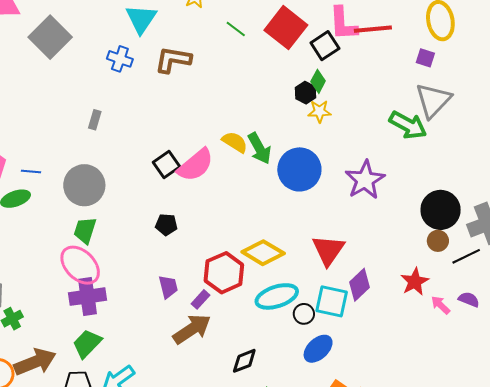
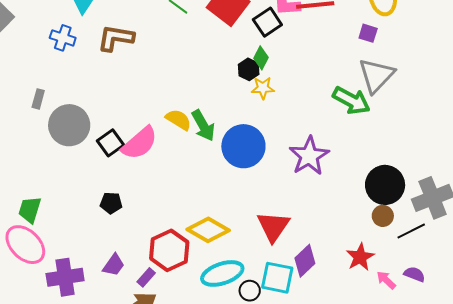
gray circle: (84, 185) -> (69, 125), moved
purple trapezoid: (168, 287) -> (114, 265), turned 50
purple cross: (87, 297) -> (65, 277), moved

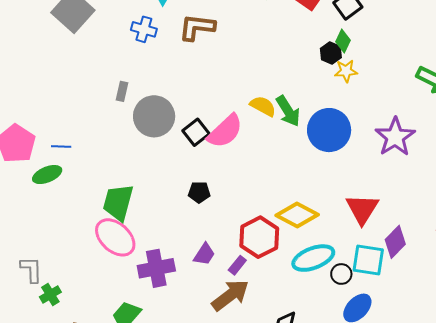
green trapezoid: (30, 210) -> (118, 202), size x1.4

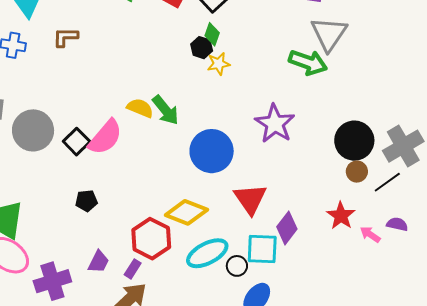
brown L-shape: (197, 27) -> (65, 37), size x0.7
blue circle: (329, 130) -> (212, 151), moved

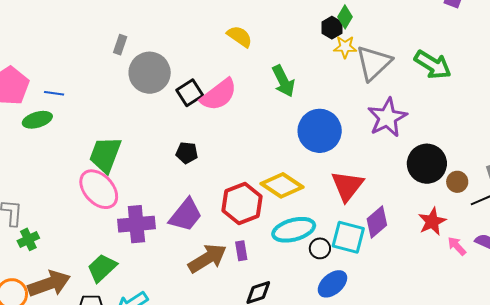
gray triangle: (329, 34) -> (374, 63), moved
yellow semicircle: (140, 108) -> (240, 36), moved
black circle: (354, 141) -> (427, 164), moved
purple trapezoid: (99, 262) -> (186, 215), size x1.5
purple rectangle: (133, 269) -> (241, 251), moved, turned -54

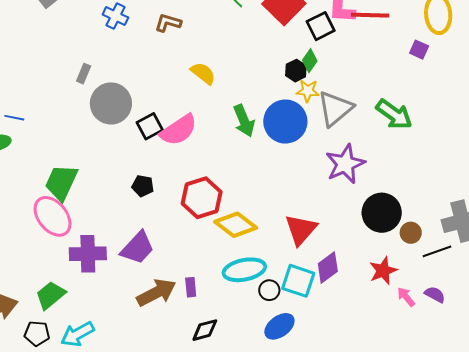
blue circle: (320, 131) -> (285, 122), moved
red hexagon: (242, 203) -> (202, 198), moved

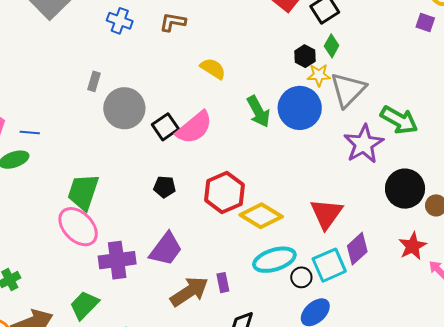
green diamond: (310, 61) -> (332, 46), moved
green arrow: (394, 114) -> (399, 120), moved
cyan square: (298, 281) -> (329, 265), turned -36

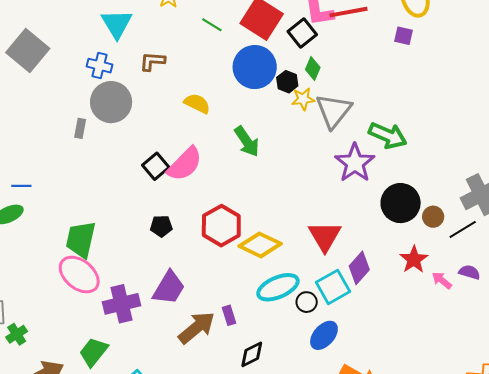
gray circle: (124, 108) -> (111, 102), moved
blue circle: (300, 108) -> (255, 67), moved

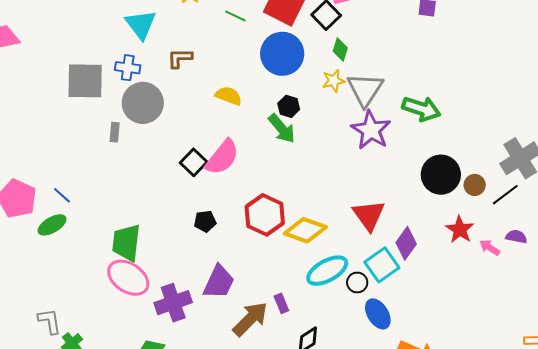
gray square: (28, 51) -> (85, 81), moved, turned -33
black hexagon: (287, 82) -> (289, 106), moved
purple star: (355, 163) -> (371, 130), moved
blue line: (21, 186) -> (62, 195), turned 48
blue ellipse: (324, 335) -> (378, 314), turned -68

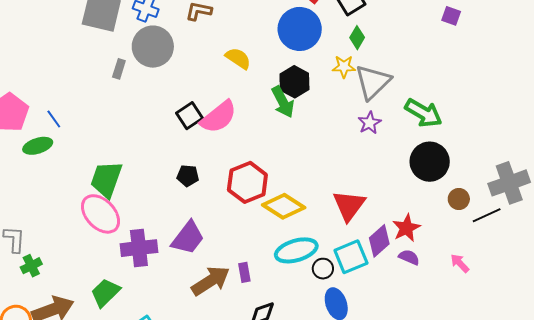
black hexagon: (289, 106) -> (294, 82), size x1.4
purple star: (371, 130) -> (369, 123), size x0.6
black circle: (441, 175) -> (430, 162), moved
red star: (460, 230) -> (406, 228), moved
purple semicircle: (516, 237) -> (409, 257), moved

